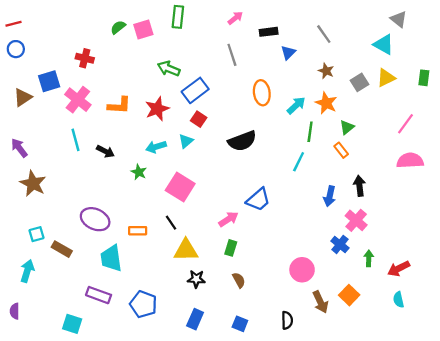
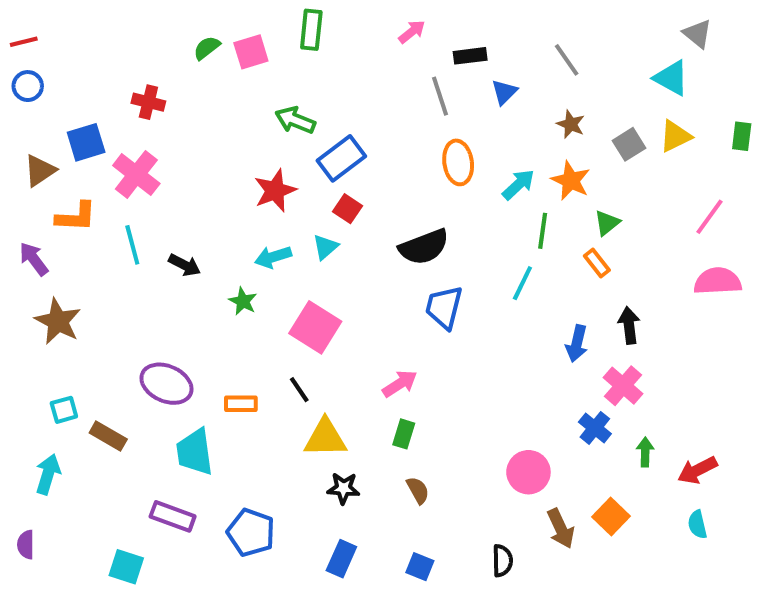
gray line: (232, 55) -> (440, 96), moved
orange L-shape: (119, 105) -> (76, 217), moved
blue trapezoid: (258, 200) -> (444, 307), moved, turned 145

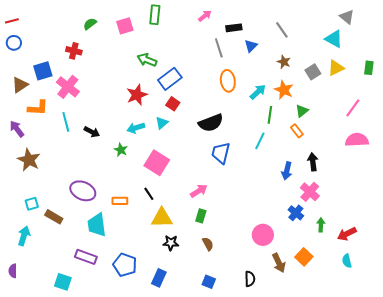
green semicircle: (207, 48) -> (90, 24), moved
blue rectangle: (341, 559) -> (159, 278), moved

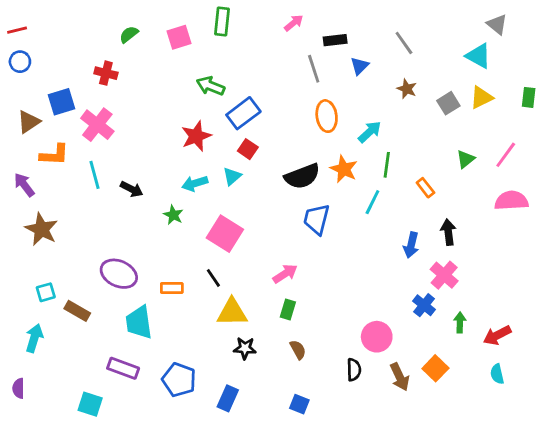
orange star: (284, 90) -> (344, 169), moved
green triangle: (302, 111) -> (466, 159), moved
black semicircle: (250, 279) -> (354, 370), moved

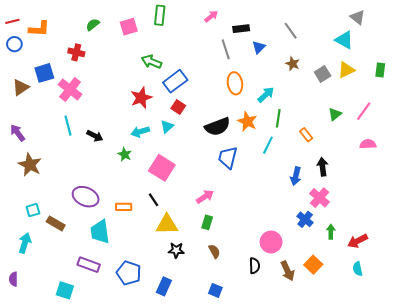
orange L-shape: (54, 155) -> (39, 29), moved
pink semicircle: (511, 201) -> (368, 144), size x0.7

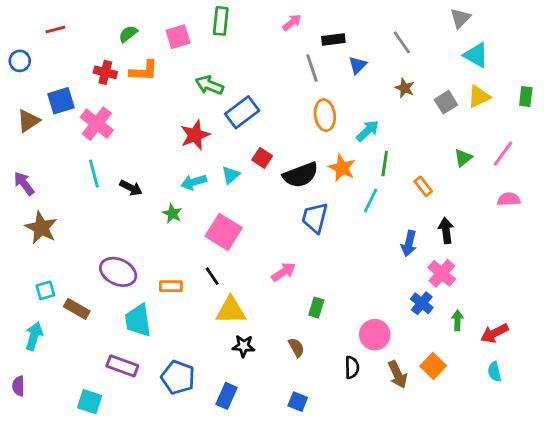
gray triangle: (358, 17) -> (460, 18), moved, turned 35
red line: (12, 21) -> (55, 30), moved
orange L-shape: (39, 29) -> (144, 71), moved
red square: (178, 107) -> (262, 158), moved
green rectangle: (207, 222) -> (316, 308), moved

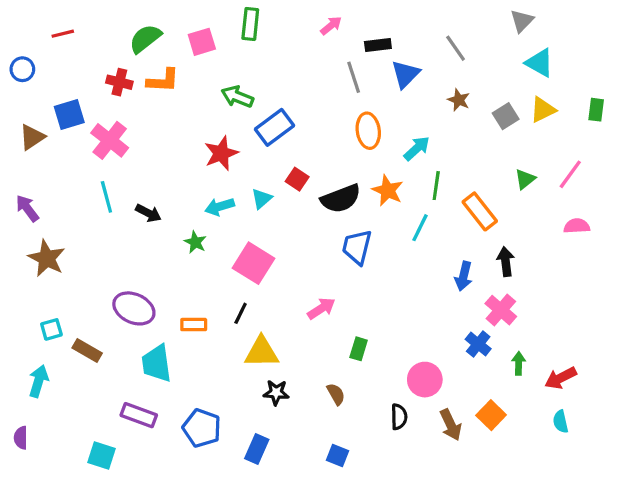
green semicircle: (128, 34) -> (145, 39), size x1.5
blue triangle: (358, 65) -> (405, 74), size x1.4
orange rectangle: (423, 186) -> (480, 211), size x1.6
black line: (212, 276) -> (241, 313), turned 60

